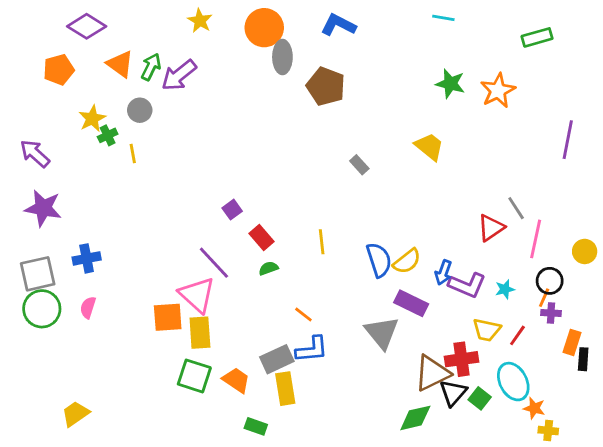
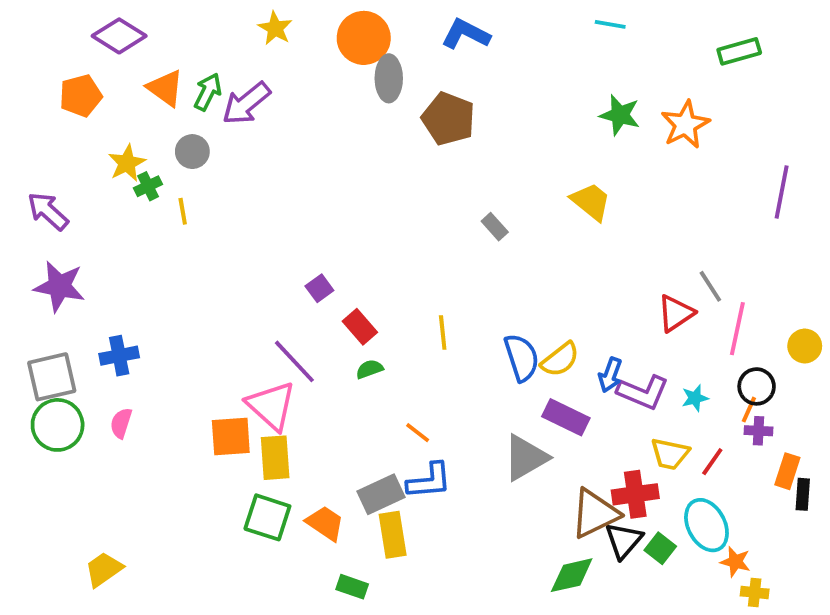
gray triangle: (382, 333) -> (525, 458), turned 39

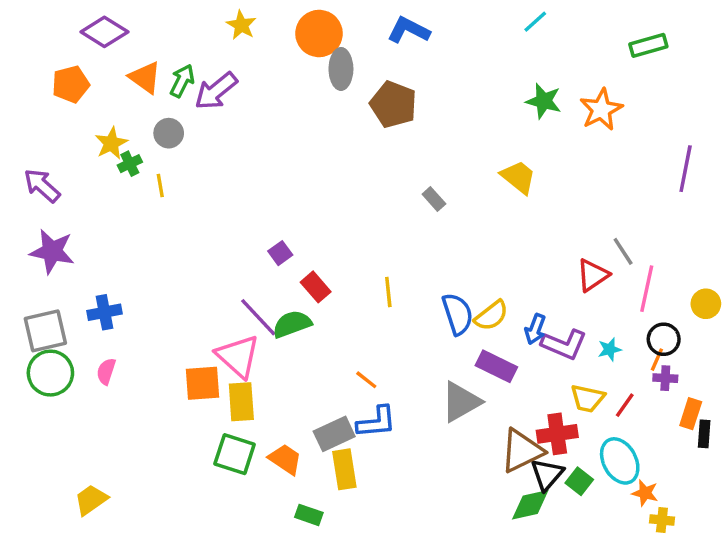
cyan line: (610, 24) -> (535, 22), turned -52
green semicircle: (369, 369) -> (292, 324), moved, size x1.6
green diamond: (572, 575) -> (530, 505), moved

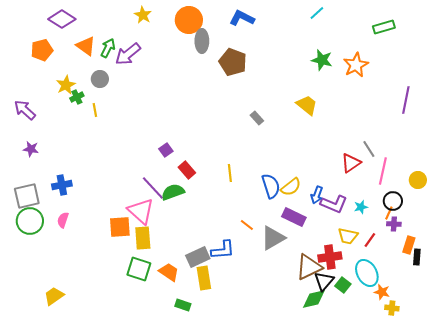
purple star: (52, 251) -> (31, 149), size x0.6
orange line: (366, 380) -> (247, 225), moved

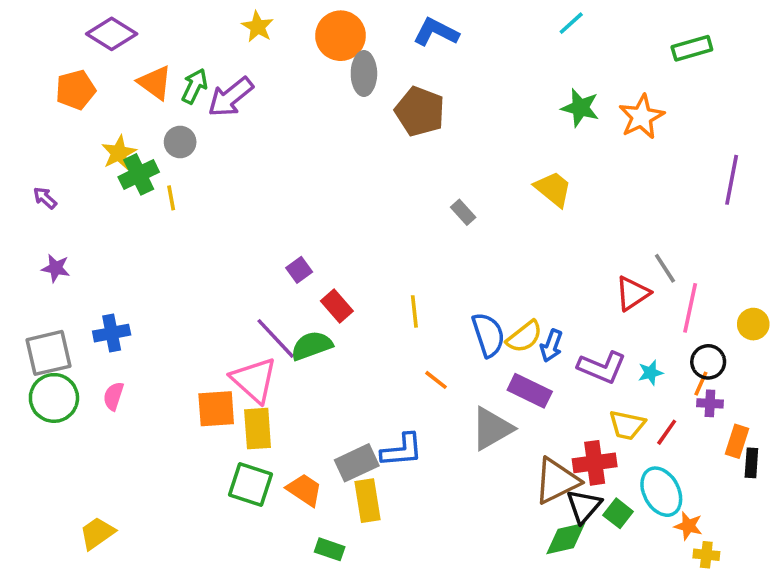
green cross: (77, 97) -> (139, 174), size x1.5
purple arrow: (25, 110) -> (45, 198), size x0.6
blue arrow: (317, 195) -> (551, 346), moved
orange line: (247, 225) -> (436, 380), moved

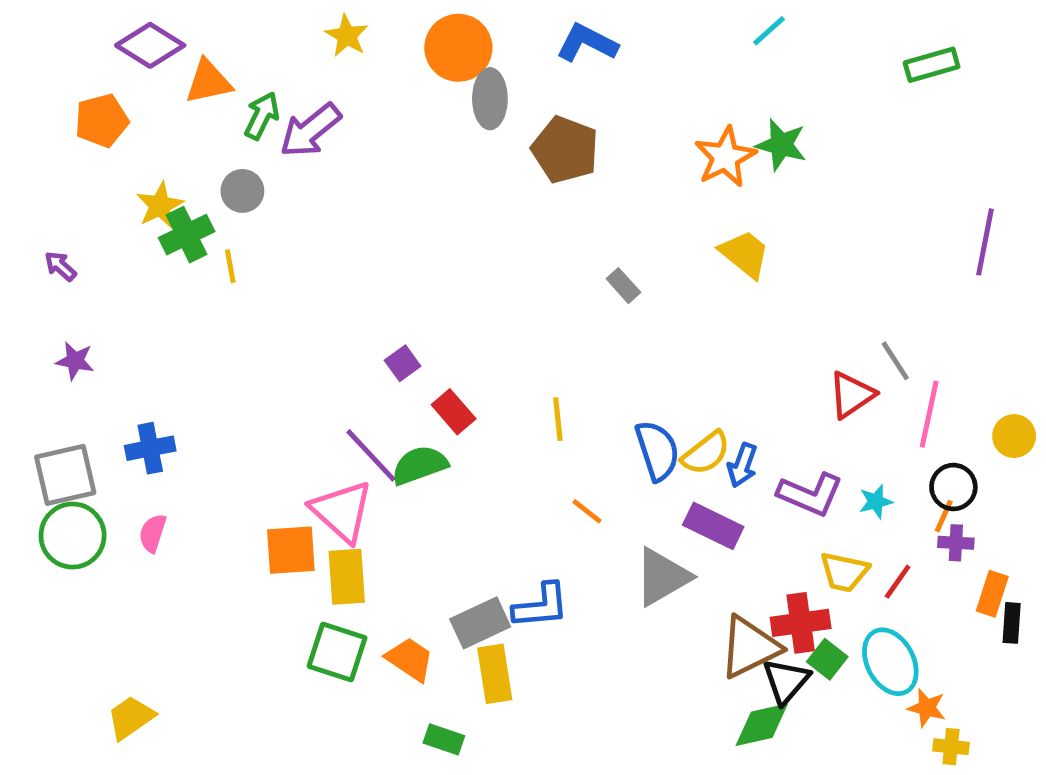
orange triangle: (155, 83) -> (208, 82), moved, turned -48
orange star: (641, 117) -> (725, 157), moved
green square: (618, 513) -> (827, 659), moved

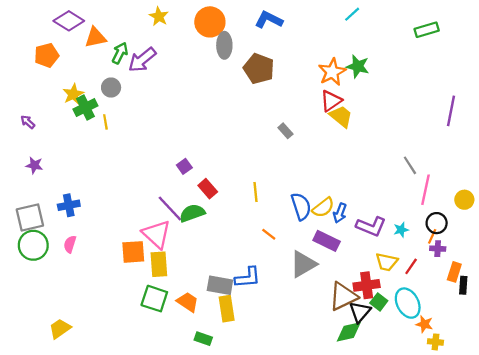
red triangle: (852, 395) -> (331, 101), moved
gray rectangle: (480, 623) -> (220, 285), turned 35

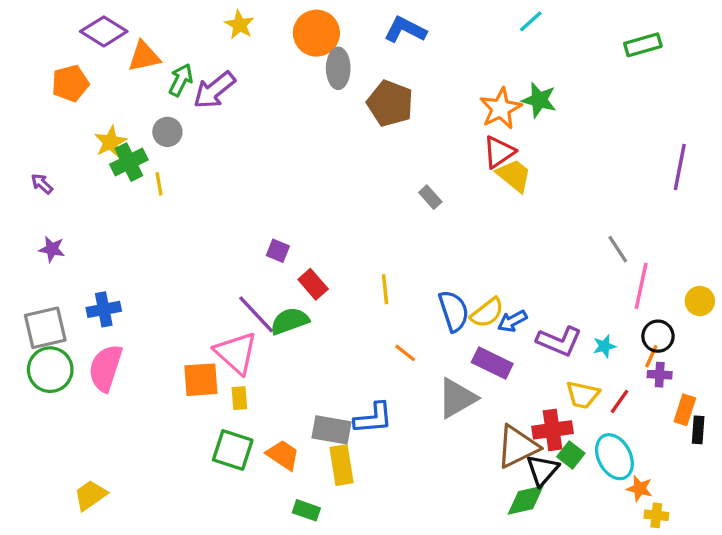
purple square: (184, 166) -> (278, 251), turned -32
blue arrow: (340, 213) -> (512, 321), turned 42
pink semicircle: (70, 244) -> (105, 368), size x1.8
yellow rectangle: (159, 264) -> (239, 398), size x0.6

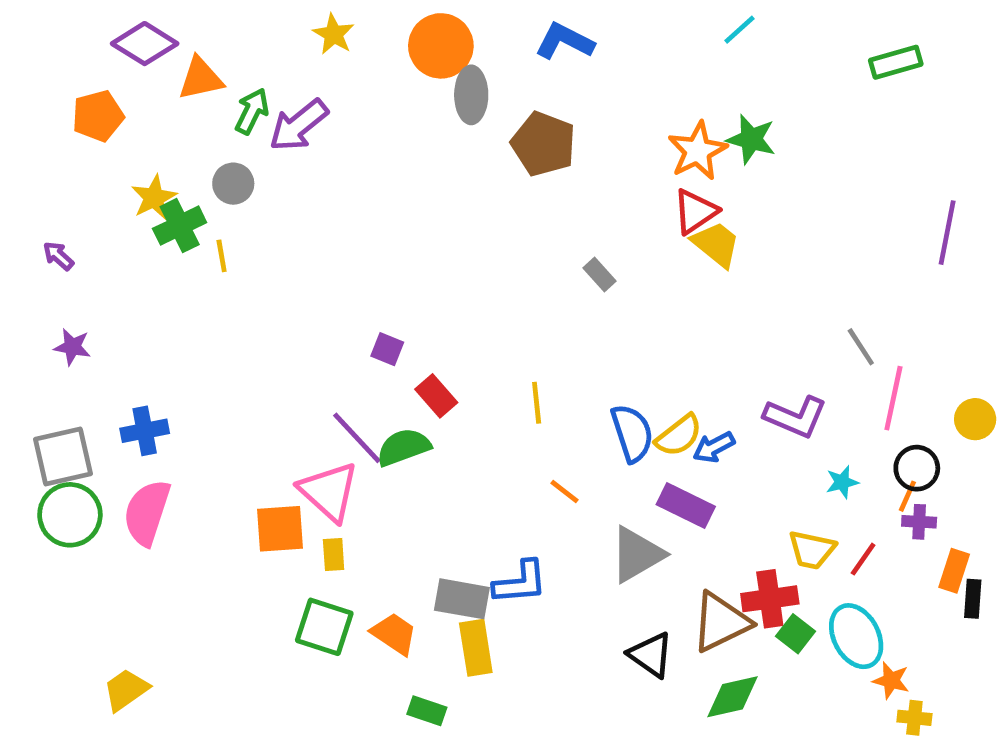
purple L-shape: (559, 341) -> (795, 417), moved
black triangle: (542, 470) -> (651, 655), moved, turned -36

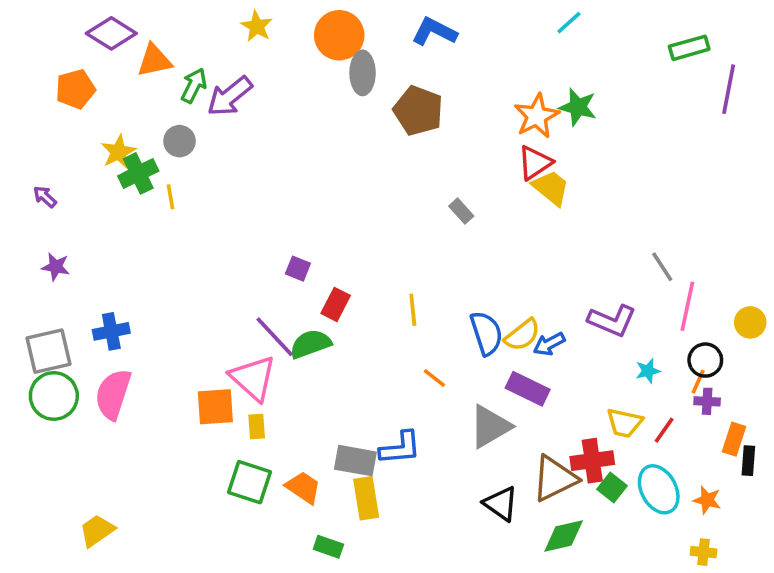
purple line: (947, 233) -> (729, 89), moved
red rectangle: (436, 396) -> (336, 304), turned 68
orange star: (891, 680) -> (707, 500), moved

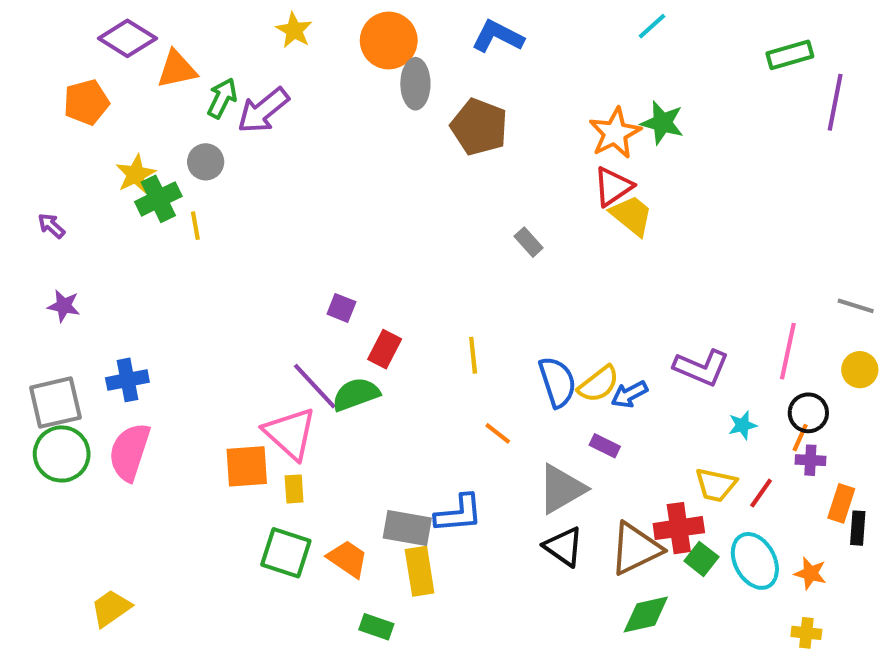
gray line: (662, 267) -> (856, 306), moved, turned -40
purple rectangle: (528, 389) -> (605, 446), size x0.6
black triangle: (501, 504) -> (564, 547), moved

